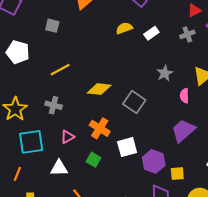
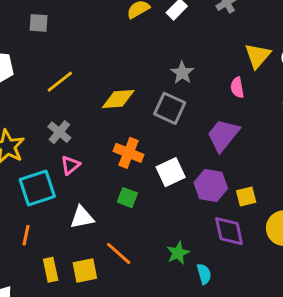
gray star: (165, 73) -> (182, 73), moved
gray cross: (54, 105) -> (59, 132), turned 35
purple trapezoid: (183, 131) -> (223, 135), moved
pink triangle: (67, 137) -> (70, 165), moved

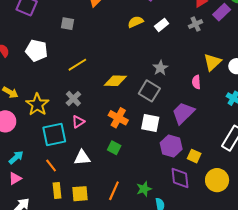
white square: (171, 172) -> (150, 123), moved, turned 30
yellow square: (246, 197) -> (194, 156), turned 32
orange line: (26, 235) -> (51, 166), moved, turned -56
orange line: (119, 253) -> (114, 191), moved, turned 66

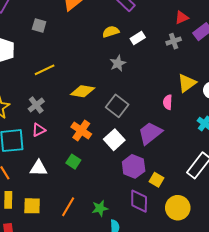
gray star: (160, 68) -> (118, 63), moved
white square: (150, 123) -> (114, 140), turned 30

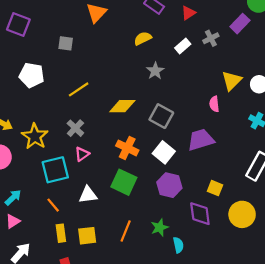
red triangle: (182, 17) -> (188, 13), moved
white rectangle: (138, 38) -> (183, 46), moved
purple trapezoid: (150, 133) -> (201, 140), turned 30
green square: (73, 162) -> (124, 182), size x1.6
purple hexagon: (134, 166) -> (169, 185), moved

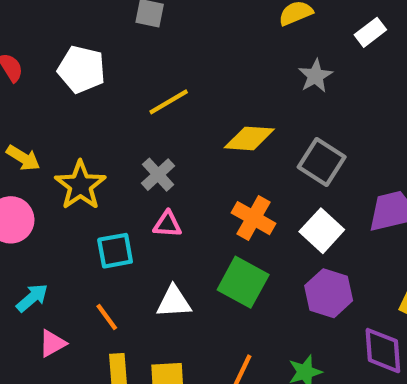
pink triangle: (82, 154) -> (167, 224), turned 35
cyan square: (55, 170) -> (115, 251), size x0.7
pink triangle: (13, 221) -> (52, 343), moved

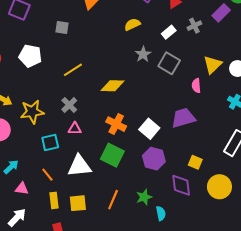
gray square: (322, 162) -> (169, 63), moved
yellow star: (80, 185) -> (32, 112), turned 30
white triangle: (174, 302) -> (79, 166), size x1.4
pink triangle: (52, 343) -> (22, 188), turned 40

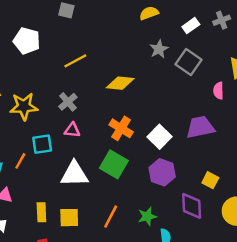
orange line: (47, 175) -> (20, 161), moved, turned 64

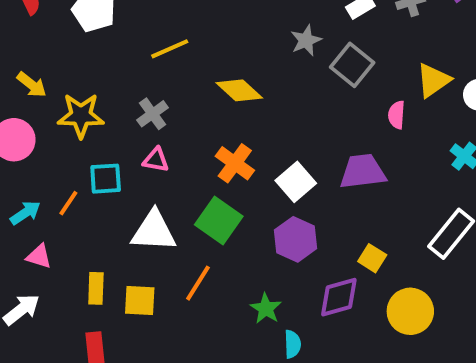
yellow diamond: (120, 83) -> (239, 90), turned 32
purple diamond: (192, 206) -> (339, 297), turned 72
green star: (147, 216) -> (266, 309), turned -30
orange line: (111, 217) -> (198, 283), moved

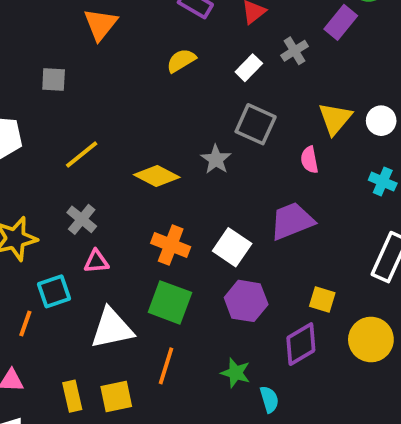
gray star: (306, 40) -> (216, 159), moved

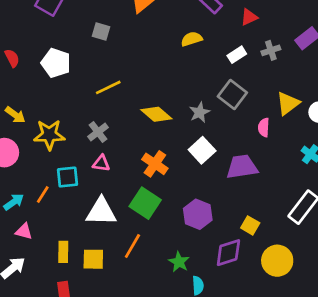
white square: (232, 247) -> (202, 150), moved

